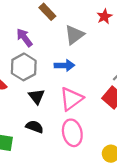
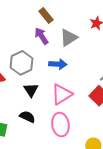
purple arrow: (24, 38) -> (41, 36), moved

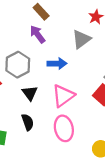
gray triangle: (69, 38) -> (81, 39), moved
black semicircle: (27, 117) -> (28, 122), turned 49

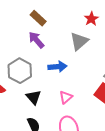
pink triangle: (63, 96) -> (66, 97), size x0.6

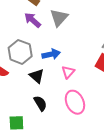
gray triangle: (79, 41) -> (59, 18), moved
blue arrow: (57, 67) -> (51, 54), moved

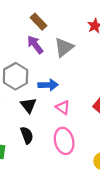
pink triangle: (68, 72) -> (63, 107), turned -48

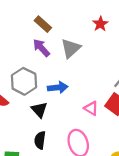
pink triangle: (63, 107) -> (91, 108), moved
black semicircle: (27, 135) -> (40, 140), turned -147

